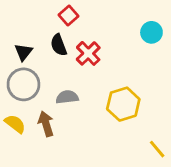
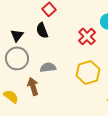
red cross: (88, 53) -> (87, 36), moved
yellow semicircle: (15, 124) -> (11, 96), moved

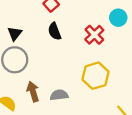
black semicircle: (42, 30) -> (55, 31), moved
gray semicircle: (48, 67) -> (59, 95), moved

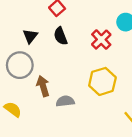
black triangle: (15, 34) -> (30, 36), moved
brown arrow: (33, 92) -> (43, 86), moved

